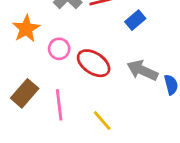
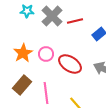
orange star: (26, 29) -> (23, 53), moved

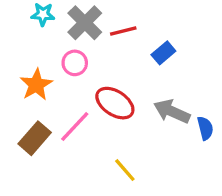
pink circle: (46, 54) -> (75, 63), moved
pink line: (46, 93) -> (75, 127), moved, turned 50

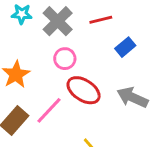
red line: (123, 31) -> (101, 20), moved
pink circle: (75, 63) -> (65, 59), moved

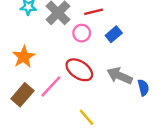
pink circle: (65, 59) -> (82, 33), moved

